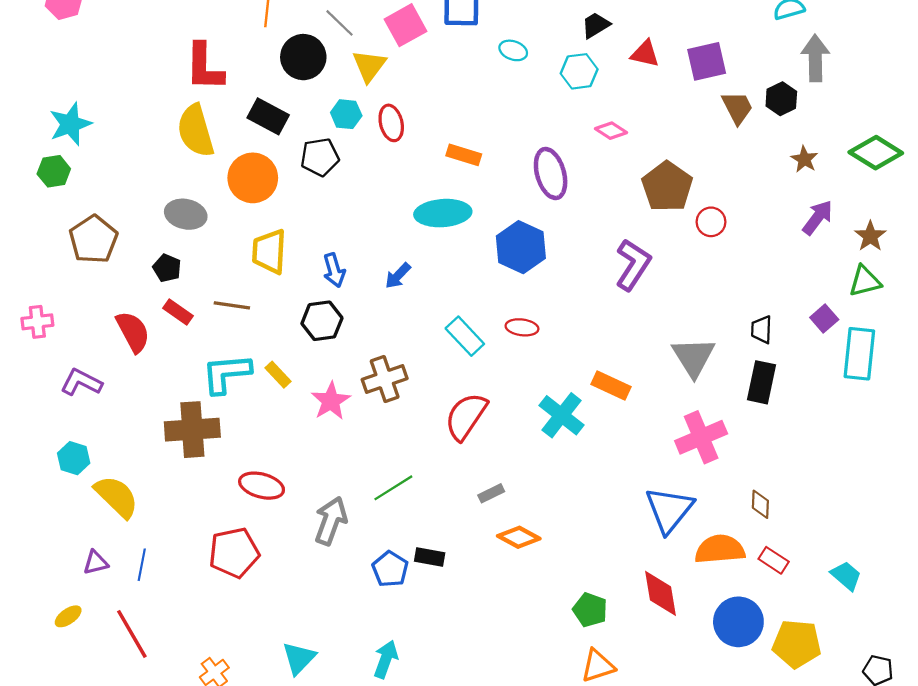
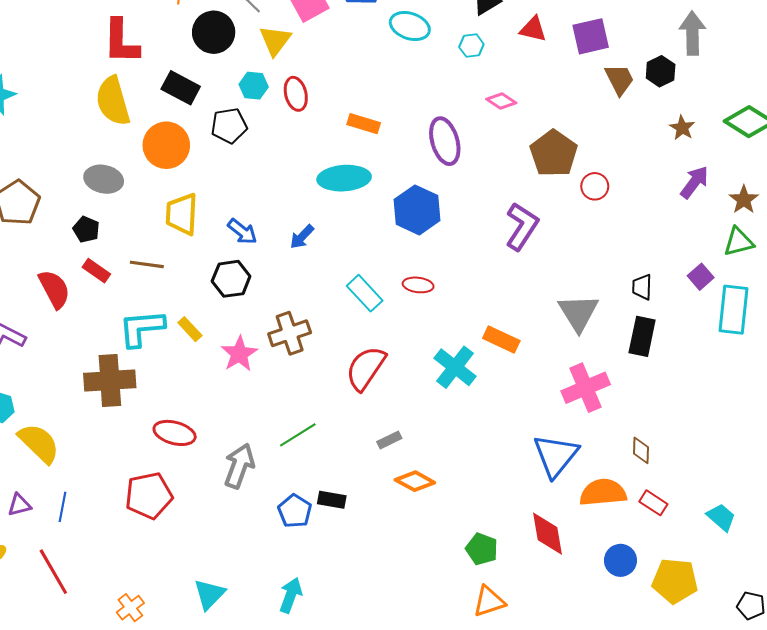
cyan ellipse: (513, 50) -> (410, 26), size x1.5
cyan hexagon: (579, 71) -> (471, 46), size x0.7
blue arrow: (334, 270) -> (242, 232), turned -36
blue circle: (738, 622) -> (620, 560), size x0.7

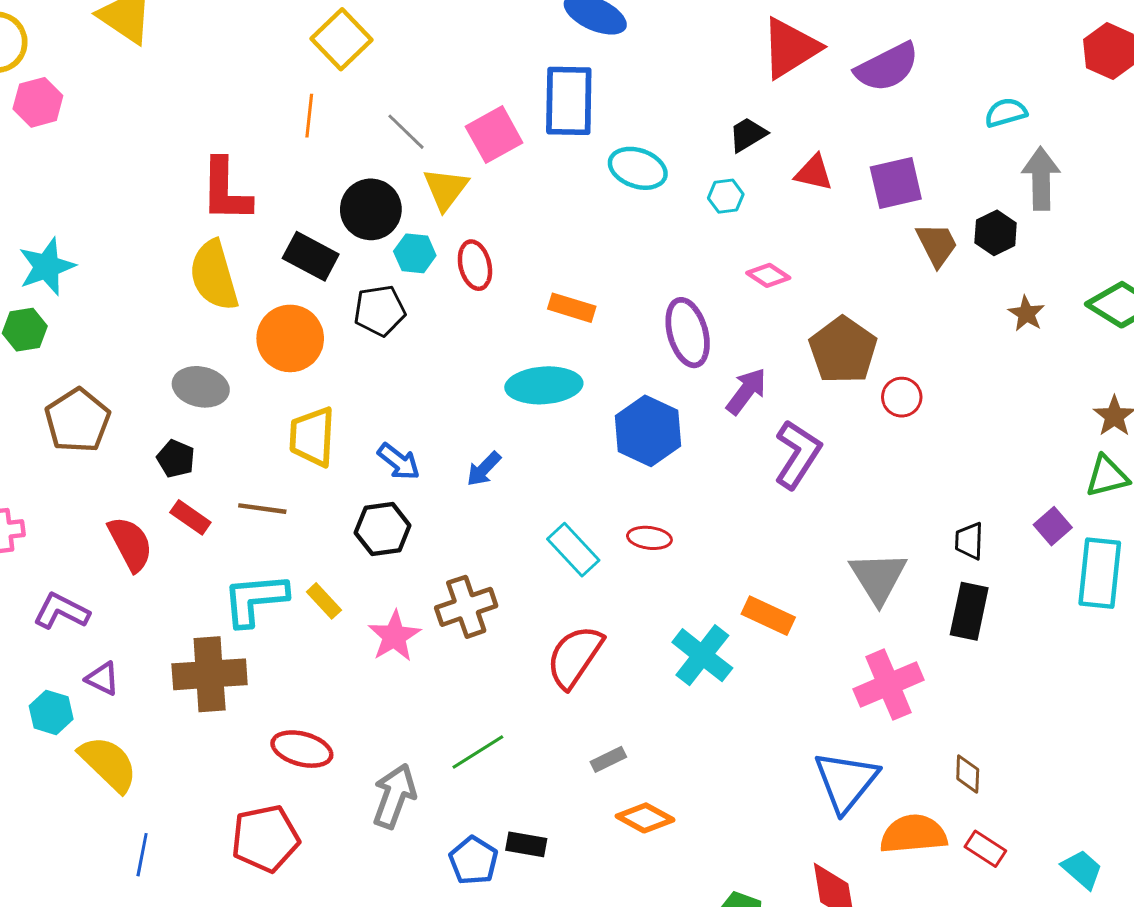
black circle: (214, 32) -> (371, 209), moved
purple arrow: (694, 182) -> (746, 391), moved
purple triangle: (19, 505) -> (102, 679), moved, turned 40

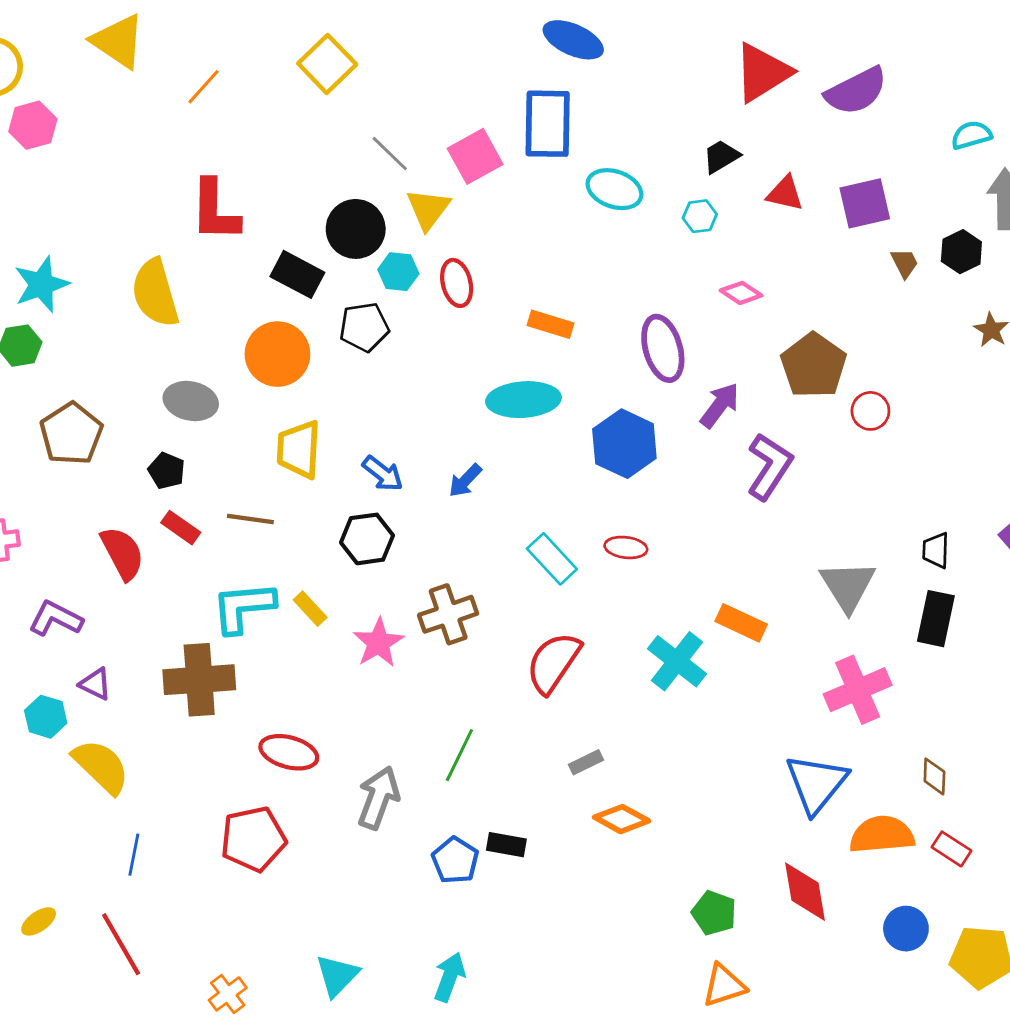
orange line: (309, 116) -> (204, 87), moved, turned 36
brown trapezoid: (937, 245) -> (905, 263), size x0.7
yellow semicircle: (214, 275) -> (155, 293), moved
green line: (478, 752) -> (459, 755), turned -32

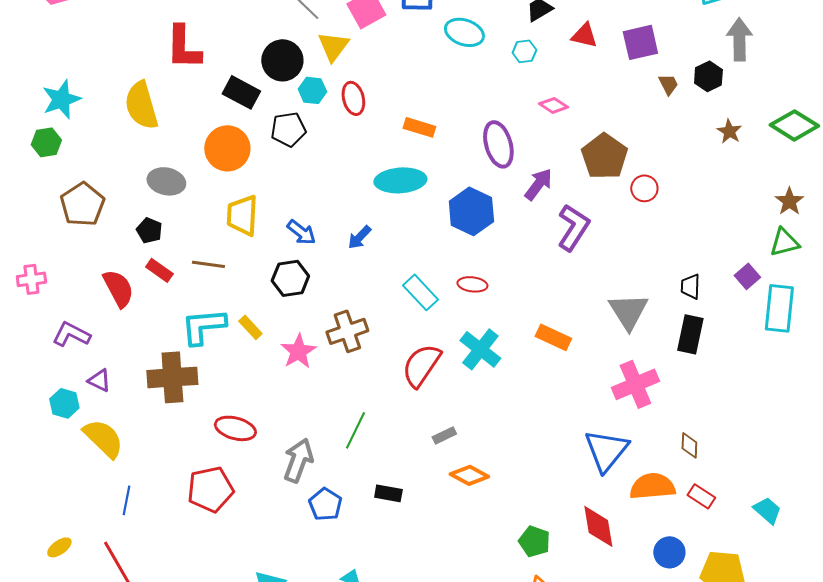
cyan cross: (677, 661) -> (480, 349), moved
blue pentagon: (455, 860) -> (325, 504), moved

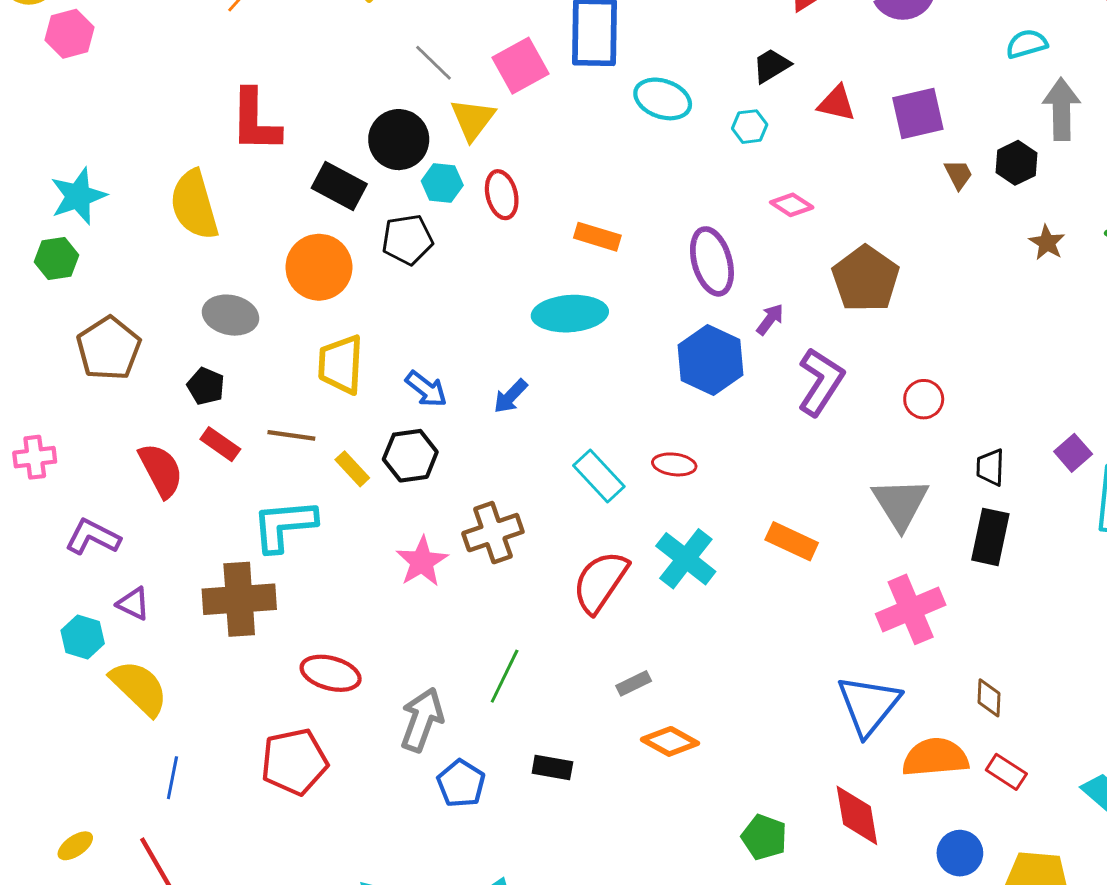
purple arrow: (538, 184) -> (770, 319), size x0.7
red circle: (644, 188) -> (924, 399), moved
blue hexagon: (471, 211) -> (710, 360), moved
yellow rectangle: (250, 327) -> (352, 469), moved

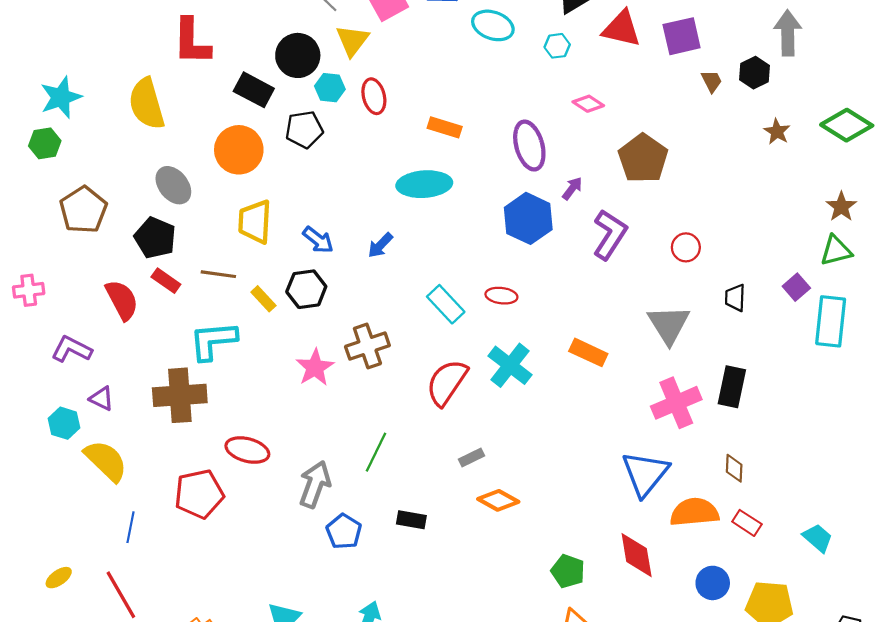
red triangle: (837, 103) -> (622, 29), size x1.4
gray ellipse: (230, 315) -> (173, 185), turned 39
black pentagon: (206, 386) -> (155, 238), size x1.5
black rectangle: (990, 537) -> (732, 387), moved
red pentagon: (294, 762) -> (199, 494), moved

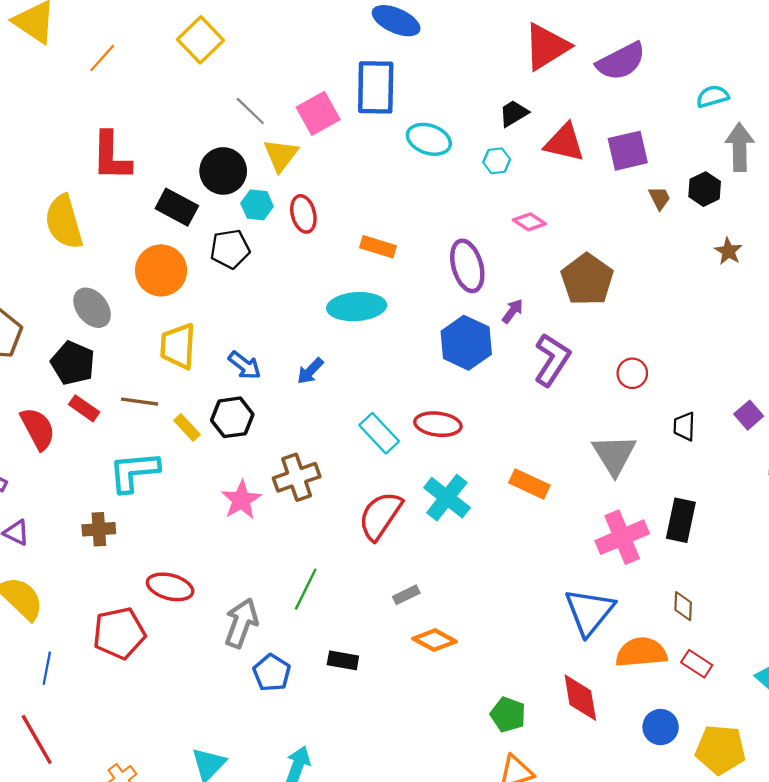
red ellipse: (501, 296) -> (438, 424), size x1.4
brown cross: (180, 395) -> (99, 529), size x0.6

